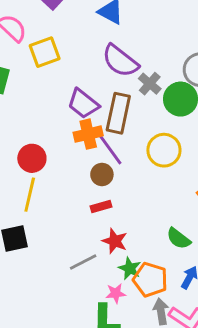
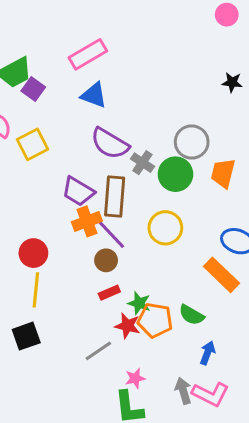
green star: (130, 268) -> (139, 303), moved
orange pentagon: (150, 280) -> (155, 320), moved

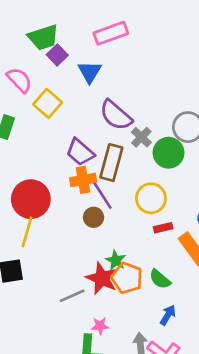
blue triangle: (94, 95) -> (90, 72), moved, turned 30
yellow square: (32, 144) -> (48, 103), turned -32
red circle: (33, 253) -> (31, 199), size x1.5
red rectangle: (109, 293) -> (163, 228), moved
red star: (128, 326) -> (102, 278), size x1.4

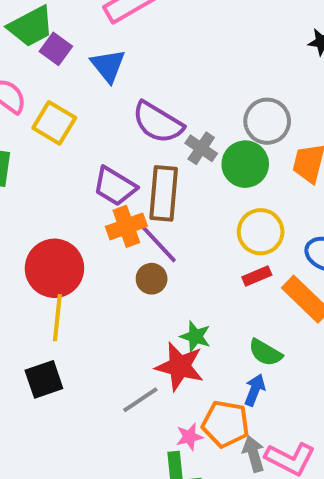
yellow circle: (151, 198) -> (261, 232), moved
orange pentagon: (127, 278) -> (225, 424), moved
blue arrow: (168, 315) -> (255, 390), moved

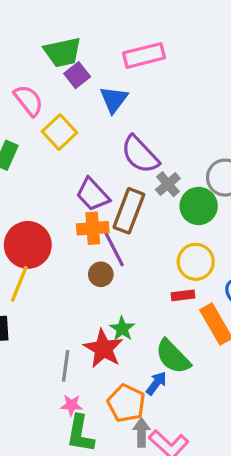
green semicircle: (265, 353) -> (173, 357), size x1.4
gray line: (140, 400) -> (66, 366), turned -64
pink star: (189, 437) -> (71, 405), moved

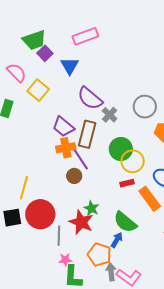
green circle: (199, 206) -> (121, 149), moved
red circle: (28, 245) -> (40, 214), moved

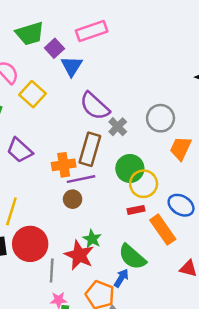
purple square: (45, 53) -> (54, 48), moved
purple trapezoid: (63, 127) -> (20, 150), moved
purple line: (81, 159) -> (81, 179), turned -70

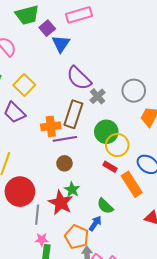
yellow square: (32, 94) -> (24, 85), moved
brown circle: (73, 199) -> (64, 163), moved
red rectangle: (136, 210) -> (110, 167), turned 40
green semicircle: (132, 257) -> (105, 206), size x0.7

